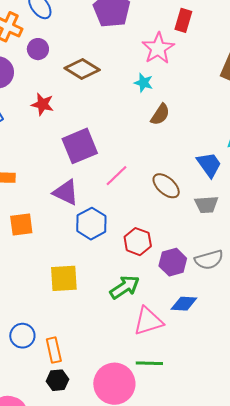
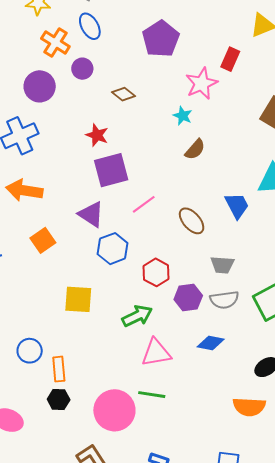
brown diamond: (82, 69) -> (124, 94), size x0.7
red star: (43, 104) -> (97, 135), moved
gray trapezoid: (206, 205) -> (222, 265), moved
orange square: (21, 224) -> (43, 240), turned -35
blue diamond: (184, 304) -> (211, 343), moved

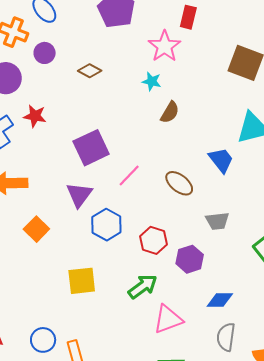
red star: (97, 135) -> (35, 116), moved
purple triangle: (91, 214) -> (79, 195), turned 44
gray semicircle: (224, 300) -> (226, 337), moved, turned 116

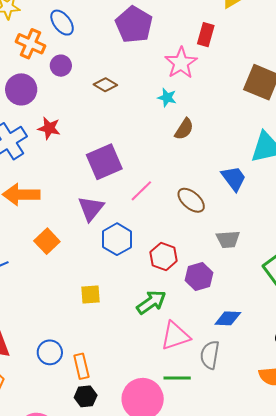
yellow square: (82, 281) -> (90, 294), size x0.7
gray semicircle: (226, 337) -> (210, 355), moved

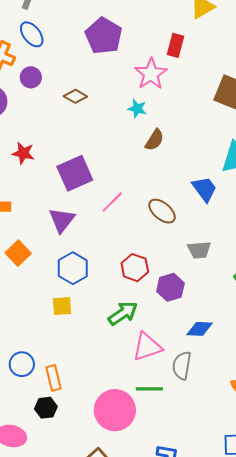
red star: (49, 128) -> (23, 153), moved
blue hexagon: (117, 239) -> (73, 268), moved
black hexagon: (86, 396) -> (46, 408), moved

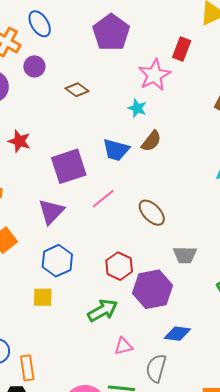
blue trapezoid: (204, 189) -> (116, 150), moved, turned 136
purple hexagon: (170, 287) -> (153, 289), size x1.4
pink triangle: (147, 347) -> (123, 346), size x0.6

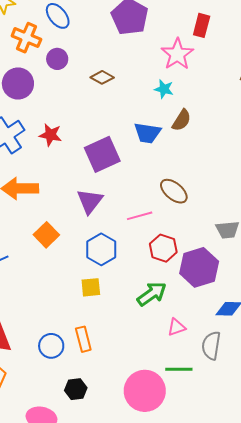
pink line: (103, 199) -> (140, 216), moved, turned 30
brown ellipse: (152, 213) -> (174, 191), moved
orange rectangle: (27, 368) -> (83, 339), moved

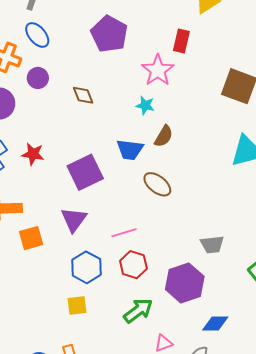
brown diamond: (102, 77) -> (83, 95), turned 40
brown ellipse: (174, 191) -> (157, 184), moved
orange square: (46, 235) -> (31, 238), moved, turned 30
red hexagon: (163, 248) -> (133, 265), moved

